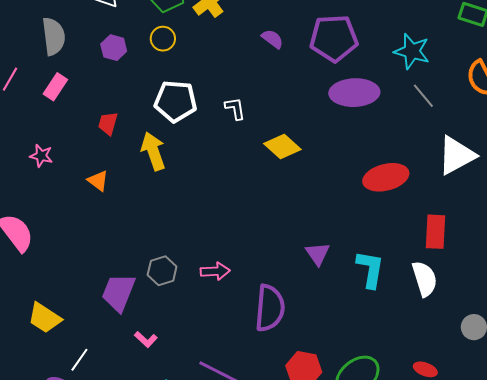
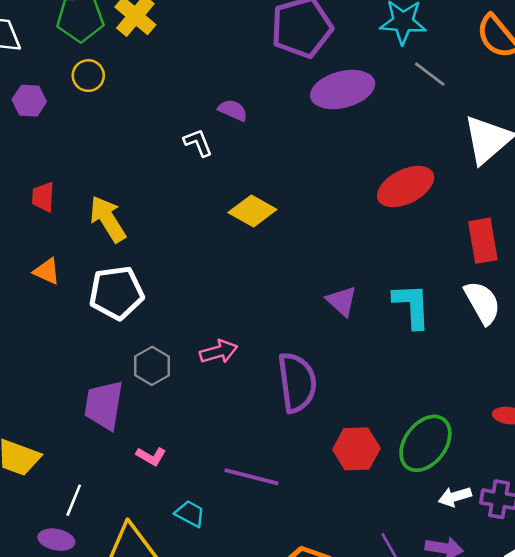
purple semicircle: (272, 39) -> (233, 110), moved
white pentagon: (176, 101) -> (116, 293), moved
yellow diamond: (282, 146) -> (252, 211), moved

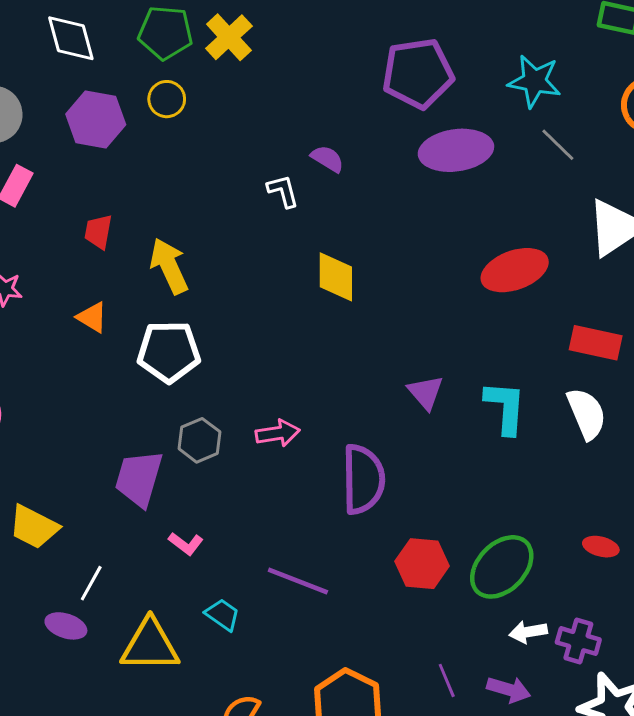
purple hexagon: (29, 101) -> (96, 119), size x1.5
yellow diamond: (252, 211) -> (336, 277), turned 54
red rectangle: (483, 241) -> (596, 343), turned -75

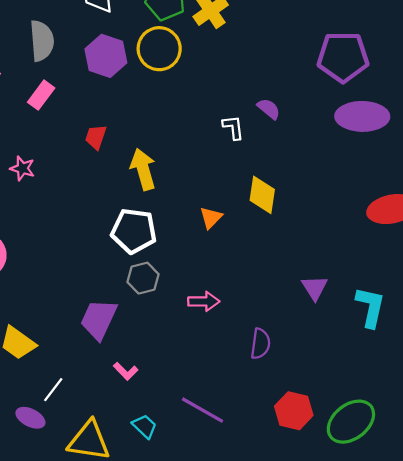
yellow circle: (167, 99) -> (159, 49), size x1.6
orange triangle: (92, 317) -> (211, 218), moved, turned 35
gray hexagon: (199, 440) -> (143, 278), moved
purple semicircle: (363, 479) -> (260, 344), size x0.6

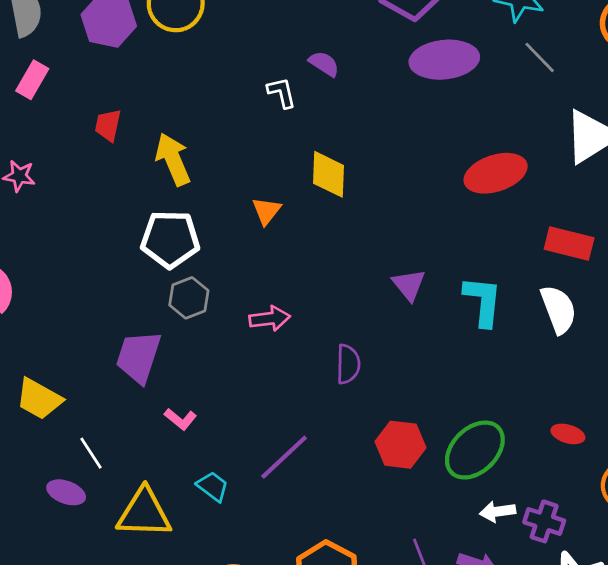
white line: (53, 390) -> (91, 453), turned -64
purple line: (202, 410) -> (284, 457), turned -66

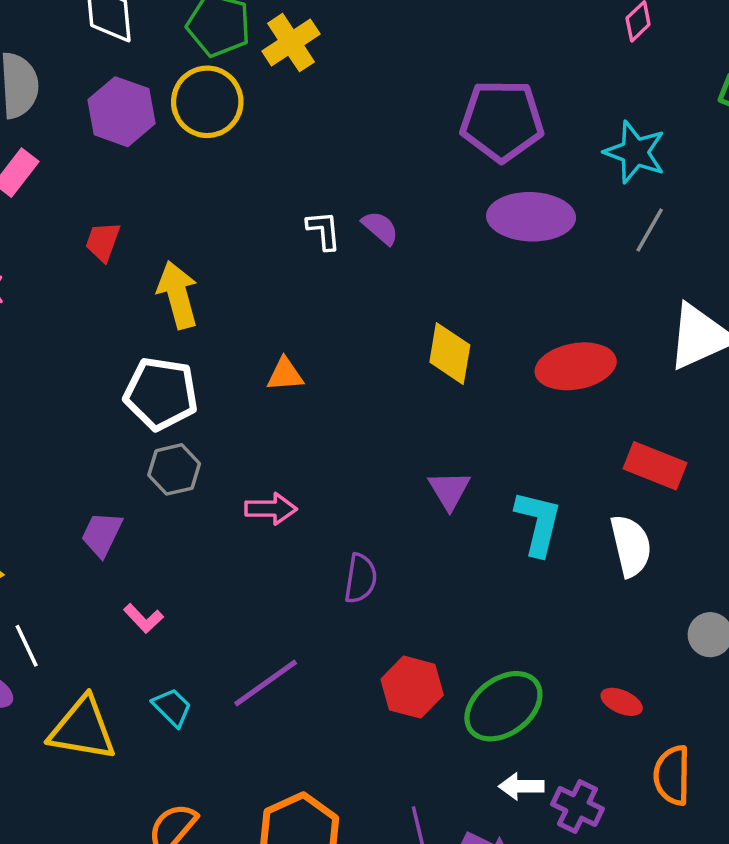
gray line: (540, 57) -> (650, 230), turned 66
purple semicircle: (324, 64) -> (380, 228), moved
yellow diamond: (328, 174) -> (450, 354), moved
orange triangle: (266, 211) -> (285, 374), turned 40
purple trapezoid: (138, 357) -> (102, 534), size x0.7

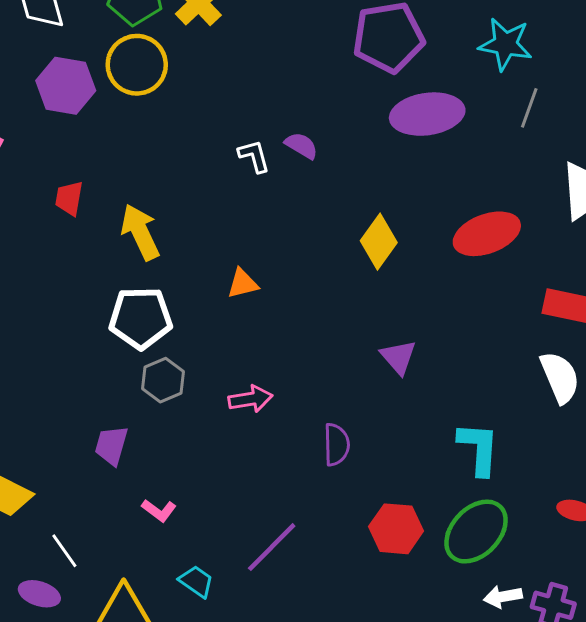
yellow diamond: (450, 354) -> (379, 242), turned 36
cyan L-shape: (538, 523) -> (479, 449), moved

